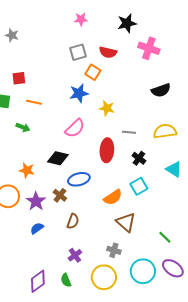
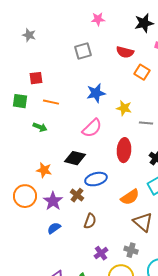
gray square: (78, 52) -> (83, 51), moved
orange square: (93, 72) -> (142, 72), moved
gray line: (129, 132) -> (146, 123), moved
purple cross: (75, 255) -> (101, 253), moved

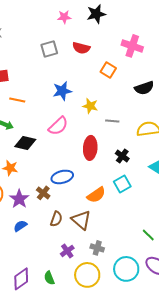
black star: (144, 23) -> (96, 14), moved
red semicircle: (125, 52) -> (81, 48), moved
black diamond: (75, 158) -> (25, 143), moved
brown triangle: (143, 222) -> (81, 220), moved

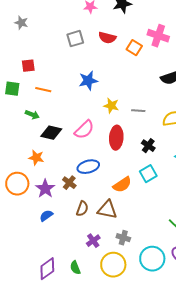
orange square: (108, 70) -> (134, 48), moved
yellow star: (90, 106) -> (111, 106), moved
pink semicircle: (58, 126) -> (84, 130), moved
brown triangle: (81, 220) -> (107, 210), turned -30

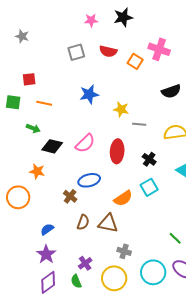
yellow star: (111, 106) -> (121, 109), moved
purple star: (45, 189) -> (46, 254), moved
purple cross: (93, 241) -> (85, 263), moved

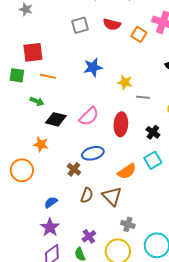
red square: (29, 79) -> (33, 52), size x1.5
brown triangle: (108, 223) -> (112, 196), turned 35

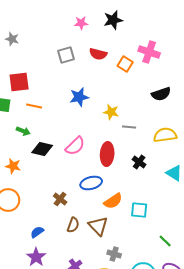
orange star: (41, 144) -> (13, 166), moved
blue ellipse: (93, 153) -> (91, 183), moved
cyan square: (153, 160) -> (139, 210), moved, turned 36

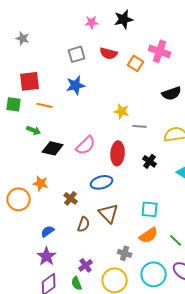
blue star: (79, 97) -> (76, 85), moved
orange star: (13, 166) -> (41, 183), moved
orange semicircle: (113, 201) -> (149, 235), moved
brown triangle: (98, 226) -> (109, 213), moved

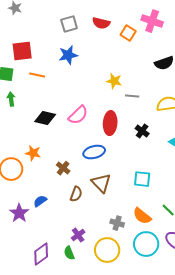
green arrow: (34, 130) -> (11, 99), moved, turned -120
orange semicircle: (149, 235) -> (142, 216), moved, turned 72
purple star: (47, 256) -> (19, 213), moved

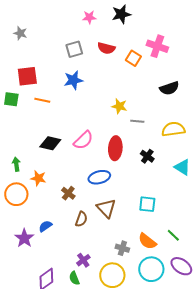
green arrow: (11, 99) -> (16, 164), moved

